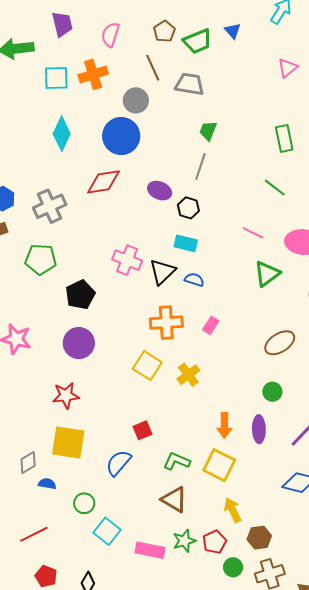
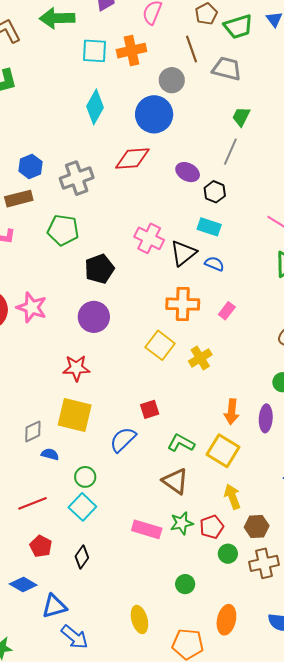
cyan square: (107, 531) -> (82, 507), moved

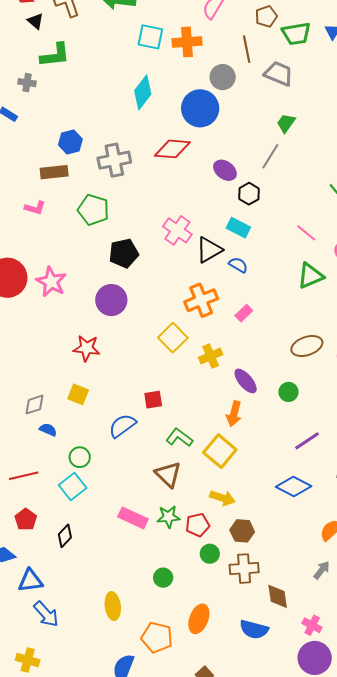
orange cross: (183, 304) -> (201, 300), turned -32
yellow square: (75, 415) -> (78, 394), size x0.6
purple ellipse: (266, 418) -> (246, 381), moved, turned -52
yellow arrow: (232, 497) -> (222, 498), turned 120

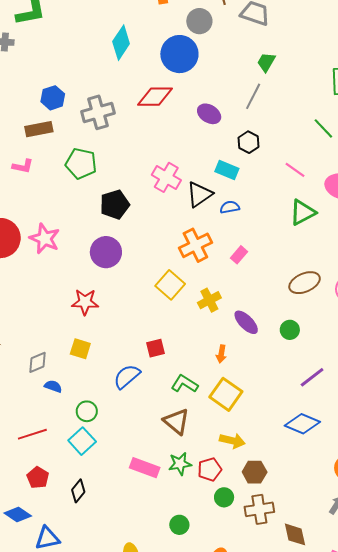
black hexagon: (249, 194) -> (249, 142), moved
blue semicircle: (238, 265) -> (230, 207), turned -36
orange arrow: (234, 414) -> (221, 354), moved, size x0.7

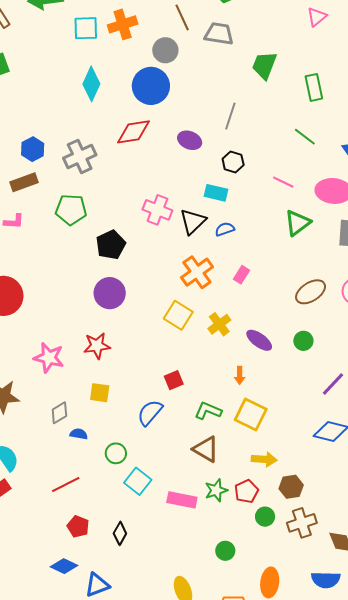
green trapezoid: (266, 62) -> (264, 65), moved, size x1.4
pink star: (45, 239) -> (49, 358), moved
cyan square: (82, 441) -> (138, 481), moved

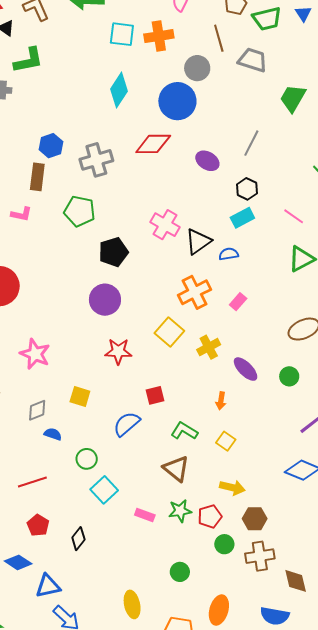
brown rectangle: (24, 182) -> (37, 177), turned -72
cyan rectangle: (216, 193) -> (242, 218), moved, turned -50
red star: (97, 346) -> (118, 351), moved
yellow square: (251, 415) -> (226, 441), size x0.6
pink rectangle: (182, 500) -> (145, 515), size x0.7

